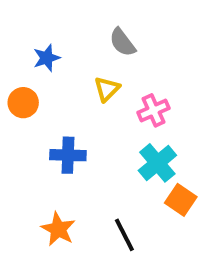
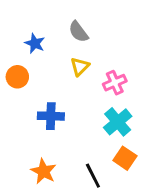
gray semicircle: (122, 42) -> (78, 32), moved
blue star: (47, 58) -> (35, 43), turned -30
orange square: (181, 200) -> (125, 158), moved

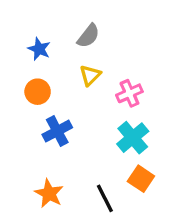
gray semicircle: (78, 32) -> (88, 36), turned -105
orange circle: (17, 77) -> (38, 92), moved
blue cross: (51, 116) -> (57, 131), turned -30

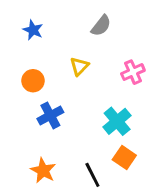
gray semicircle: (88, 36) -> (101, 26), moved
blue star: (39, 49) -> (33, 30), moved
pink cross: (129, 93) -> (133, 72), moved

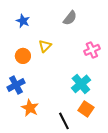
yellow triangle: (79, 66) -> (45, 46), moved
blue cross: (50, 115) -> (16, 85), moved
orange star: (43, 171) -> (30, 108), moved

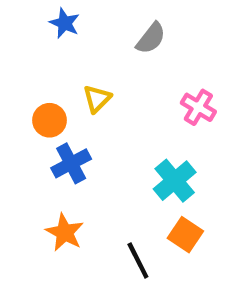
blue star: (23, 21) -> (65, 23), moved
pink cross: (92, 50) -> (198, 107), turned -35
blue cross: (16, 85) -> (71, 163), moved

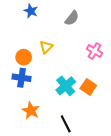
blue cross: (71, 163) -> (22, 78), moved, turned 36
cyan cross: (175, 181) -> (66, 86), moved
orange square: (185, 235) -> (88, 87), moved

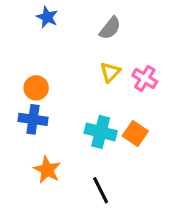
yellow triangle: (46, 47) -> (110, 72), moved
cyan cross: (66, 86) -> (101, 132), turned -36

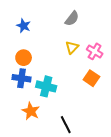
blue star: (47, 17) -> (24, 26), moved
cyan cross: (101, 132) -> (46, 86), moved
orange square: (135, 134) -> (91, 78), moved

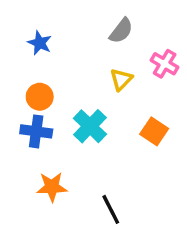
pink cross: (95, 51) -> (165, 64), moved
cyan cross: (46, 86) -> (90, 126), moved, turned 30
orange star: (31, 111) -> (52, 187), turned -30

